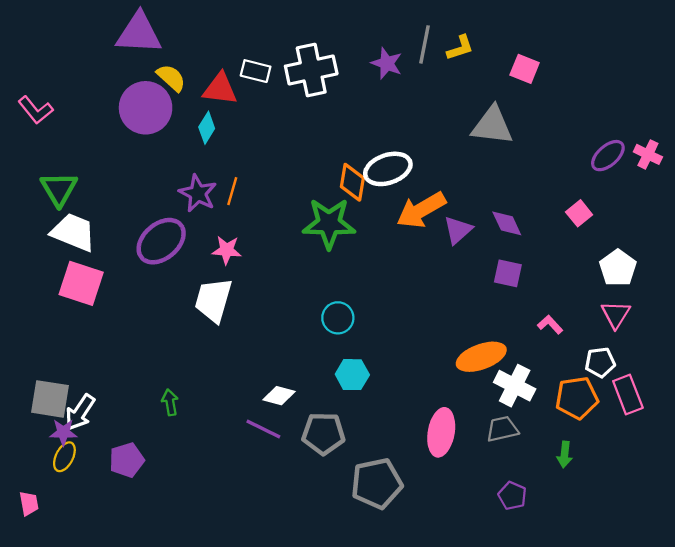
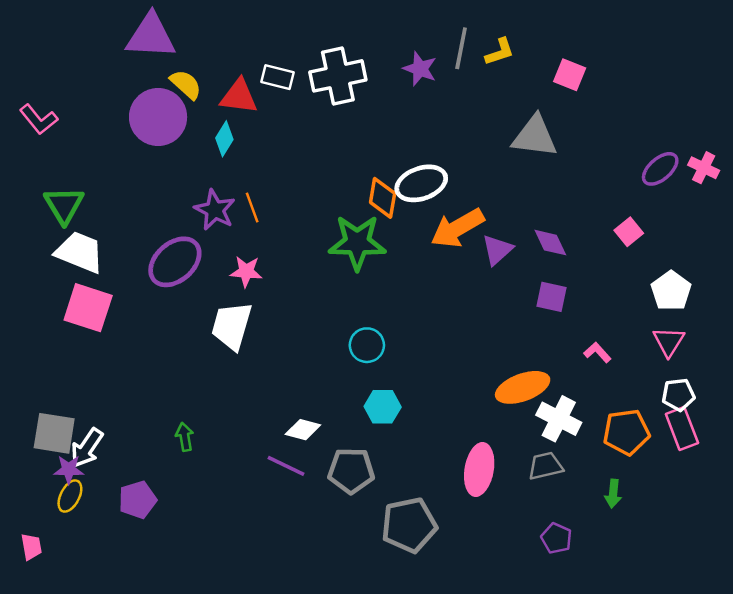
orange line: (232, 191) -> (252, 208), turned -36
white pentagon: (600, 362) -> (678, 395), moved

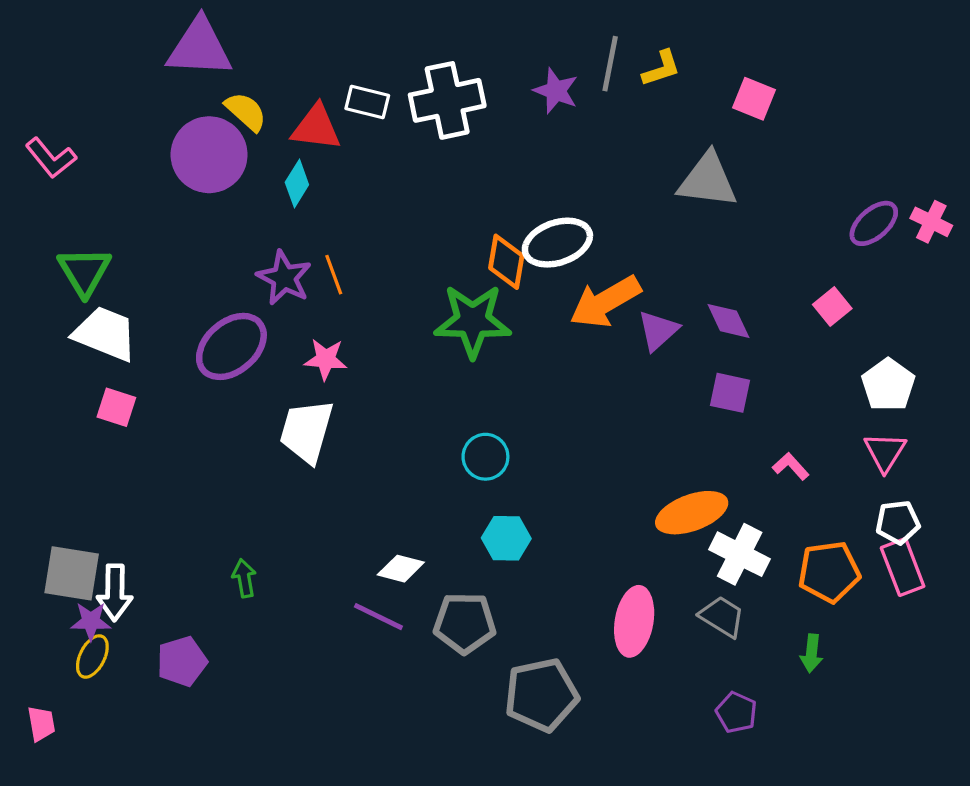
pink square: (88, 308) -> (116, 407), size x0.6
white arrow: (87, 448) -> (115, 593), turned -33
gray trapezoid: (546, 466) -> (722, 617), turned 45

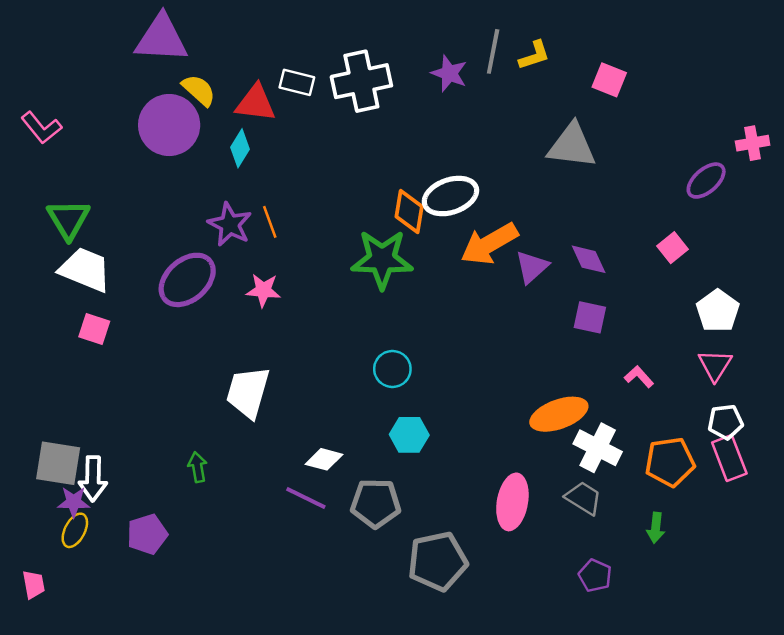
pink cross: (931, 222) -> (753, 143), moved, turned -36
white trapezoid: (307, 431) -> (248, 392), moved

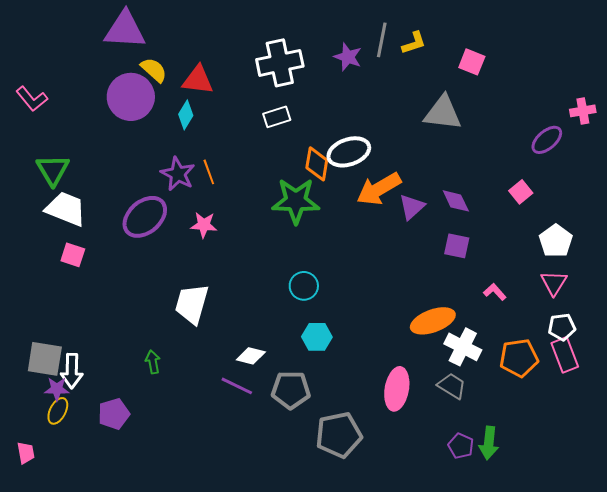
white rectangle: (297, 82) -> (277, 117), moved, turned -32
green arrow: (656, 528) -> (489, 443), moved, size x1.4

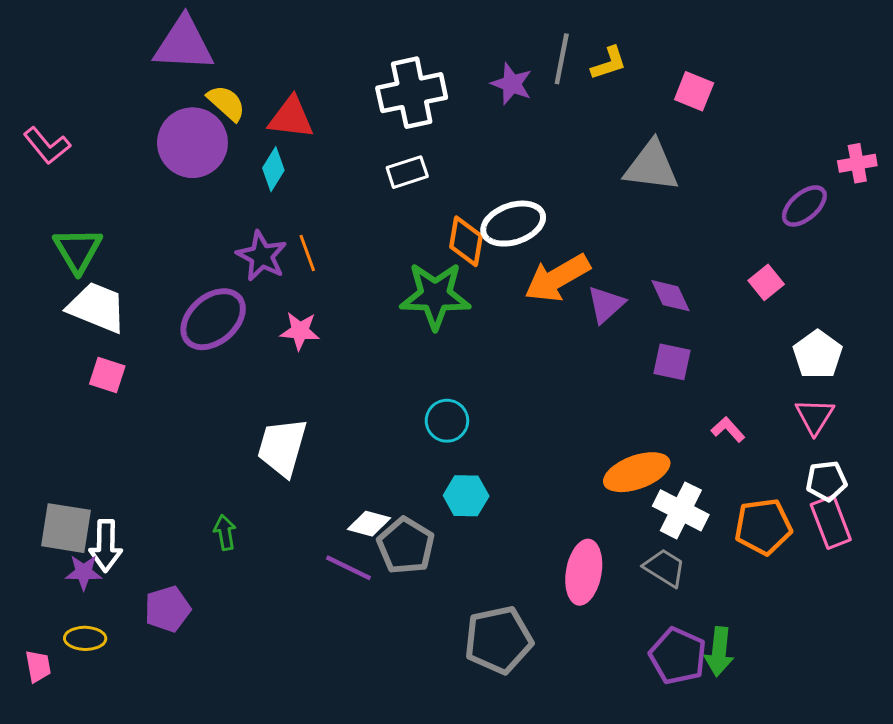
gray pentagon: (291, 390) -> (406, 546), moved, turned 30
yellow ellipse: (58, 411) -> (85, 638), moved, turned 64
purple pentagon: (461, 446) -> (678, 656), size x1.5

